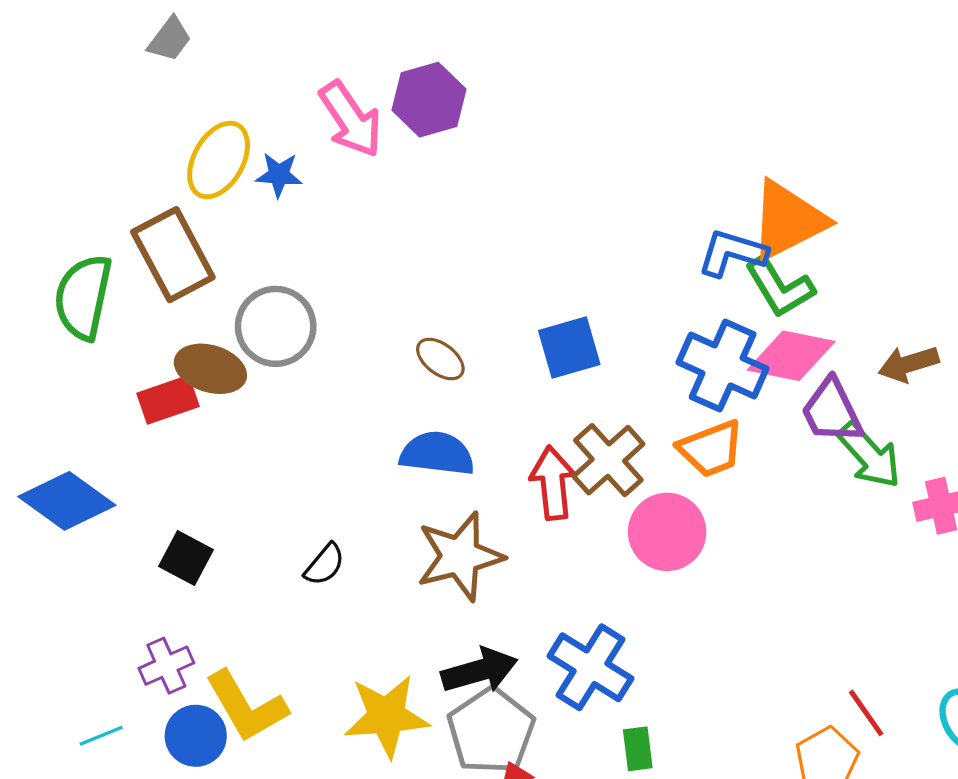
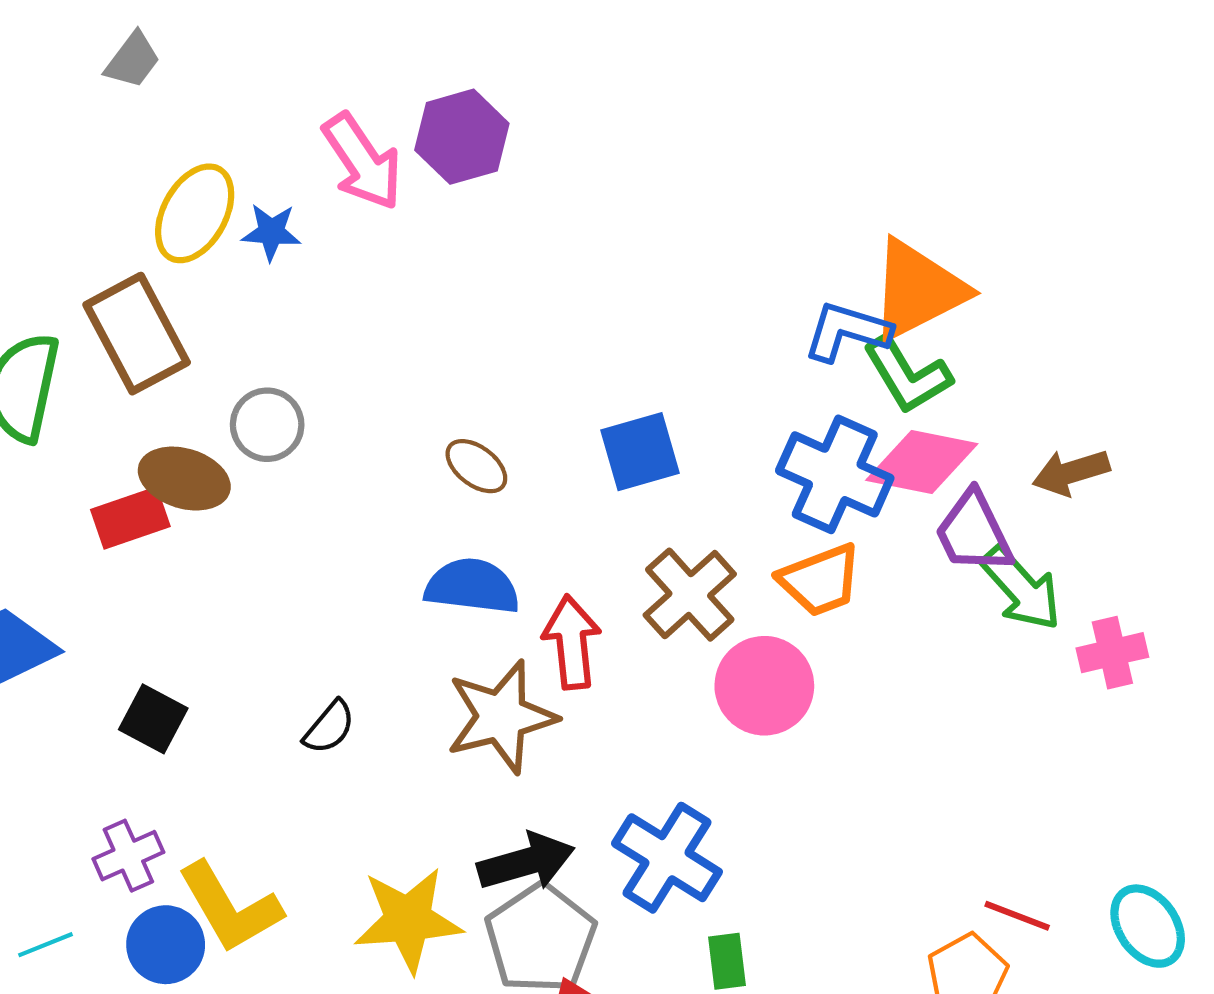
gray circle: (276, 326) -> (267, 425), size x0.7
red arrow: (553, 483) -> (572, 642), moved
red line: (866, 713) -> (1017, 916), turned -34

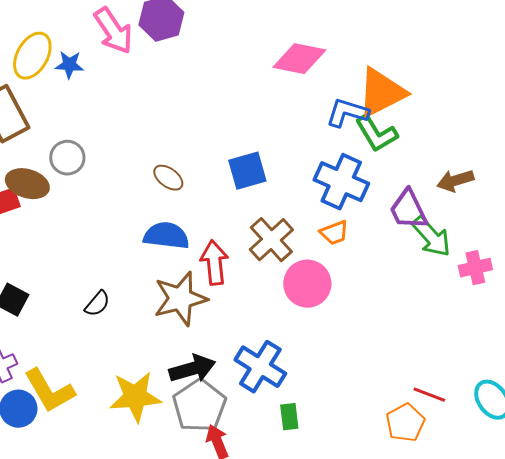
pink diamond: (922, 462) -> (299, 59), moved
orange trapezoid: (820, 580) -> (334, 233), size x0.7

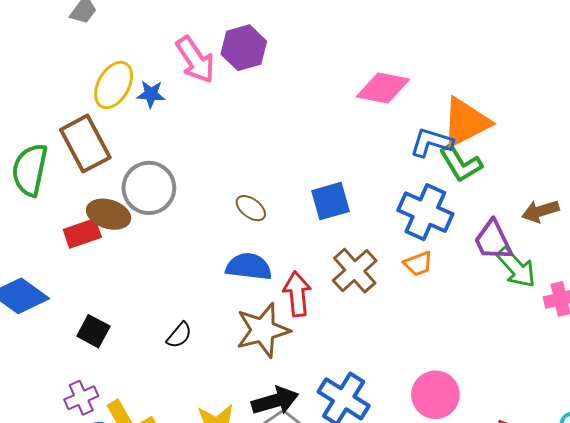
gray circle: (67, 158) -> (149, 188), size x1.5
pink circle: (307, 284) -> (435, 395), moved

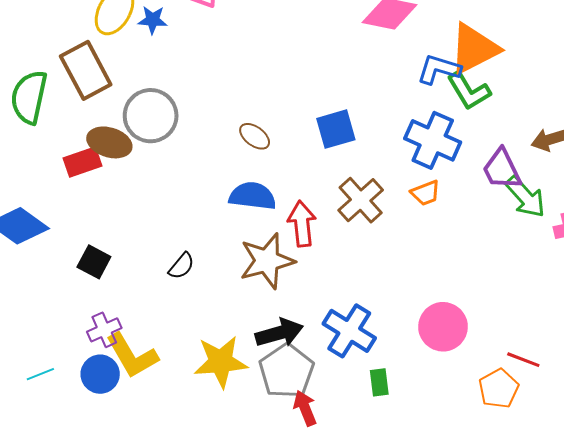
purple cross: (81, 398) -> (104, 330), moved

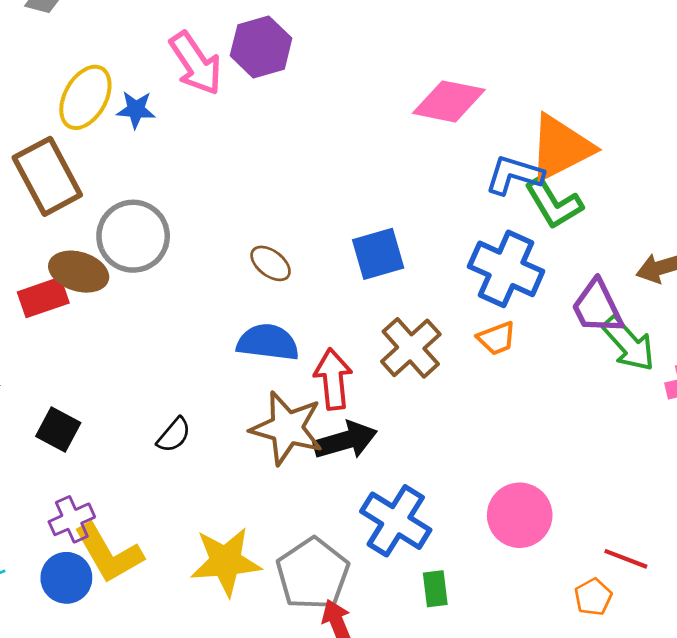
brown star: (267, 261) -> (287, 428), turned 30
black arrow: (279, 333) -> (345, 440), moved
orange pentagon: (499, 389) -> (593, 597), size x0.7

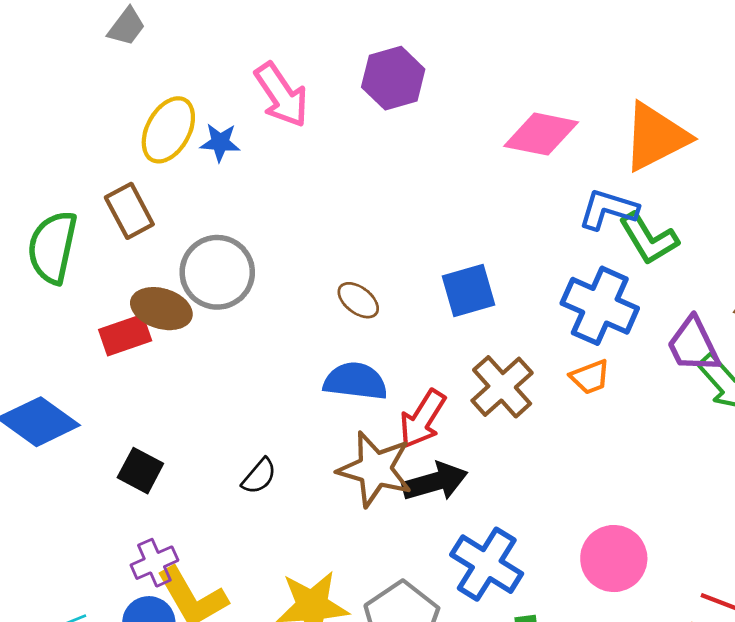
purple hexagon: (261, 47) -> (393, 78), moved
orange triangle: (560, 148) -> (656, 137), moved
brown rectangle: (47, 176) -> (129, 211), size x0.7
red arrow: (333, 379) -> (422, 419), turned -142

